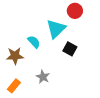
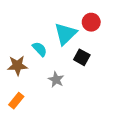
red circle: (75, 11) -> (91, 22), moved
gray star: (43, 77) -> (56, 80), moved

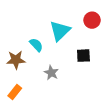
red circle: (91, 22) -> (92, 20), moved
black square: (82, 57) -> (83, 56), moved, turned -32

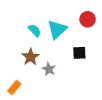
cyan semicircle: (36, 45) -> (35, 30), moved
brown star: (16, 60) -> (31, 57), moved, turned -30

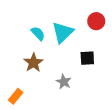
gray star: (49, 69) -> (64, 82), moved

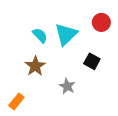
black square: (87, 58) -> (92, 61), turned 32

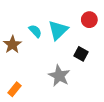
brown star: (35, 66) -> (12, 45), moved
gray star: (67, 86) -> (59, 76), size x1.5

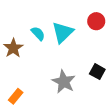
black square: (81, 54) -> (97, 72), moved

